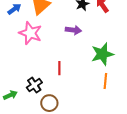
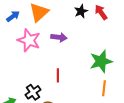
purple arrow: (73, 30) -> (59, 37), moved

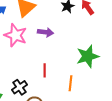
orange line: (104, 88) -> (71, 83), moved

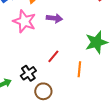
red line: (45, 70) -> (53, 56), turned 40

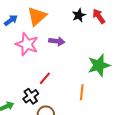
red line: (53, 56) -> (45, 78), moved

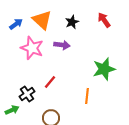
black star: (79, 15) -> (72, 22), moved
orange triangle: (37, 16) -> (42, 20), turned -35
black cross: (31, 96) -> (27, 94), moved

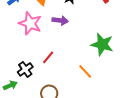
green star: (104, 69) -> (102, 44), turned 30
orange line: (87, 96) -> (85, 71), turned -49

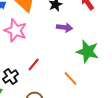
purple arrow: (60, 20) -> (65, 28), moved

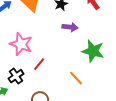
pink star: (16, 30) -> (21, 44), moved

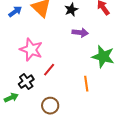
orange line: (76, 78) -> (86, 84), turned 35

